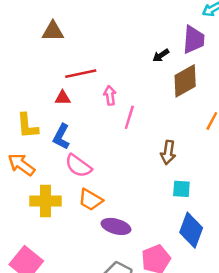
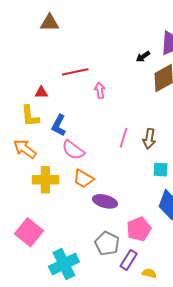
brown triangle: (53, 31) -> (50, 23), moved
red triangle: (63, 98) -> (41, 92), moved
pink line: (129, 117) -> (123, 138), moved

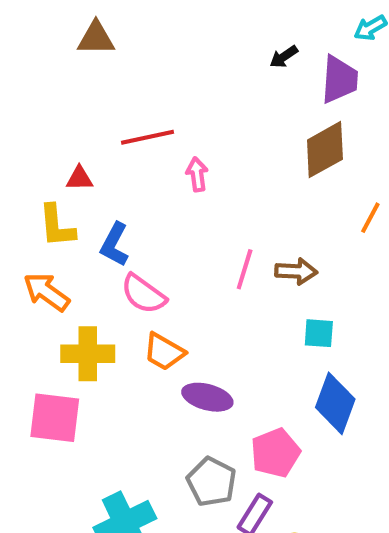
black arrow: (143, 57) -> (284, 57), moved
brown arrow: (149, 139) -> (296, 271), turned -96
pink square: (29, 232) -> (55, 418), moved, turned -32

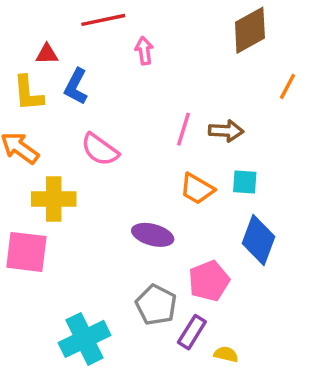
blue L-shape: (115, 244) -> (76, 86), moved
orange trapezoid: (164, 352) -> (197, 189), moved

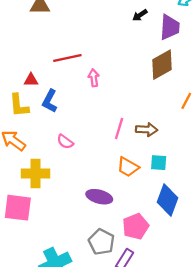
pink semicircle: (100, 150) -> (65, 142), size x0.7

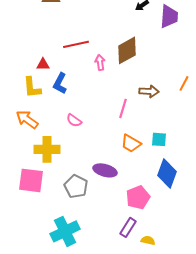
brown diamond: (162, 65) -> (127, 50), moved
brown arrow: (147, 130) -> (149, 91), moved
gray pentagon: (101, 242) -> (76, 186), moved

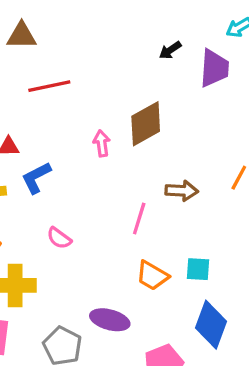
red line: (76, 44) -> (49, 86), moved
blue L-shape: (60, 83) -> (36, 178), turned 35

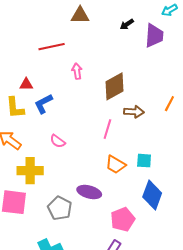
brown triangle: (22, 36) -> (80, 15), moved
brown diamond: (146, 124) -> (115, 86), moved
pink arrow: (102, 143) -> (77, 71), moved

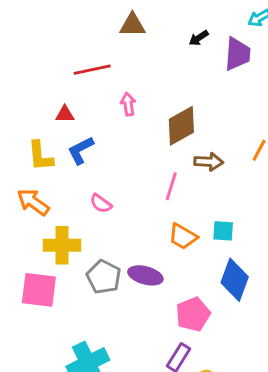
red triangle: (26, 84) -> (65, 114), moved
gray pentagon: (60, 208) -> (104, 277), moved

